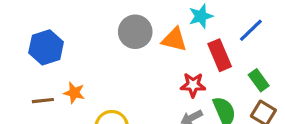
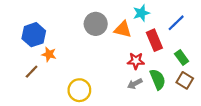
orange star: (74, 93) -> (49, 54), moved
brown line: (43, 101) -> (32, 72), turned -40

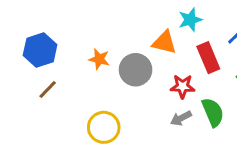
gray circle: (96, 24) -> (136, 70), moved
orange star: (49, 54) -> (99, 59), moved
brown line: (32, 72) -> (48, 89), moved

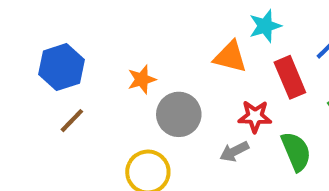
orange star: (99, 59) -> (142, 79), turned -30
gray circle: (136, 70) -> (179, 114), moved
gray arrow: (181, 118) -> (234, 151), moved

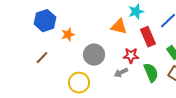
blue hexagon: (61, 67) -> (45, 21), moved
orange star: (142, 79) -> (68, 35), moved

